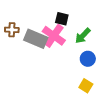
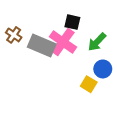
brown cross: (12, 30) -> (14, 35), turned 32
yellow square: (86, 86) -> (89, 84), moved

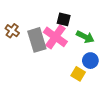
green arrow: (97, 42) -> (85, 37), turned -108
gray rectangle: (42, 45) -> (37, 40), turned 50

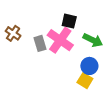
gray rectangle: (37, 40) -> (40, 43), size x0.6
blue circle: (90, 61) -> (89, 66), moved

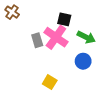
brown cross: (13, 33) -> (12, 12), moved
yellow square: (85, 81) -> (50, 82), moved

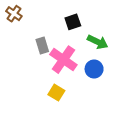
black square: (64, 19) -> (73, 22), turned -32
pink cross: (56, 37) -> (63, 60), moved

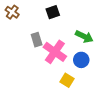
black square: (73, 22) -> (53, 12), moved
yellow square: (56, 93) -> (67, 80), moved

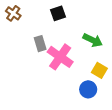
blue circle: (81, 60) -> (88, 89), moved
yellow square: (67, 80) -> (99, 70), moved

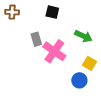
brown cross: (13, 13) -> (12, 12), turned -32
black square: (58, 13) -> (52, 12), turned 32

